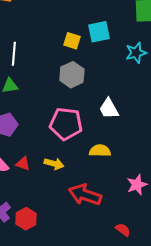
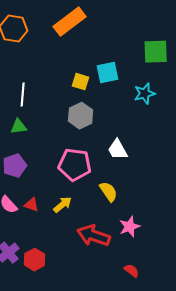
yellow semicircle: (100, 151) -> (109, 192), turned 55
yellow arrow: (54, 164) -> (63, 205), turned -54
pink star: (137, 185) -> (130, 227), moved

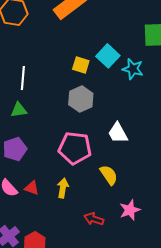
cyan square: (108, 73) -> (108, 56), turned -35
cyan star: (145, 94) -> (133, 69), moved, turned 30
yellow arrow: (63, 205) -> (63, 188), turned -42
red arrow: (94, 236) -> (94, 219), size x0.6

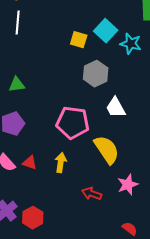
white line: (23, 78) -> (18, 23), moved
gray hexagon: (81, 99) -> (96, 74), moved
yellow semicircle: (109, 175) -> (107, 150), size x1.4

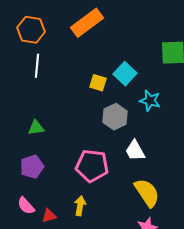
cyan star: (131, 44) -> (150, 101), moved
yellow semicircle: (107, 150) -> (147, 193), moved
red triangle: (30, 163) -> (49, 216), moved, turned -35

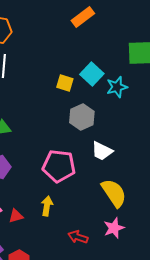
orange rectangle: (87, 23) -> (83, 17), moved, size x0.7
cyan star: (150, 101) -> (117, 87), moved, turned -30
white trapezoid: (135, 151) -> (102, 151), turned -35

